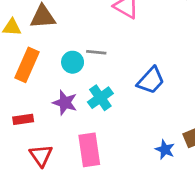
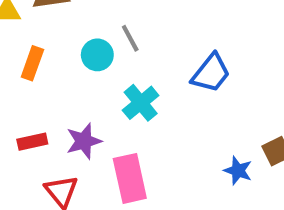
gray line: (96, 52) -> (130, 38), turned 60
orange rectangle: (27, 65) -> (32, 63), size x0.7
purple star: (65, 103) -> (84, 141), moved, turned -30

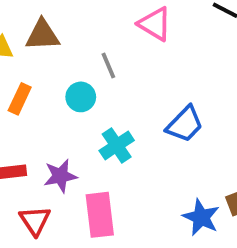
gray line: (130, 38) -> (108, 66), moved
blue star: (238, 171) -> (201, 217), size x1.4

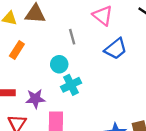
cyan circle: (81, 97) -> (59, 64), moved
blue trapezoid: (185, 124) -> (116, 49), moved

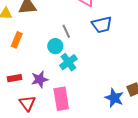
gray line: (72, 37) -> (66, 31), moved
blue trapezoid: (116, 49) -> (102, 25), turned 35

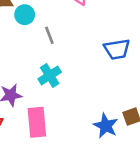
blue trapezoid: (102, 25) -> (117, 49), moved
cyan circle: (55, 46) -> (25, 15), moved

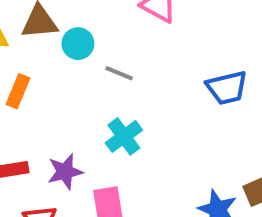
gray line: (49, 35) -> (119, 73), turned -42

